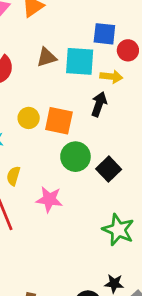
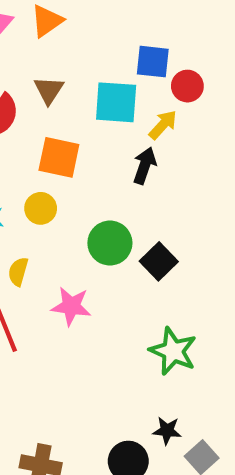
brown triangle: (47, 57) -> (49, 90), moved, turned -40
yellow arrow: (111, 77) -> (163, 125), turned -55
yellow circle: (29, 118) -> (41, 208), moved
orange square: (59, 121) -> (59, 157), moved

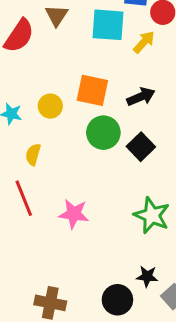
orange square: (59, 157) -> (92, 90), moved
black arrow: (145, 166) -> (141, 97), moved, turned 48
pink star: (71, 306) -> (74, 214), moved

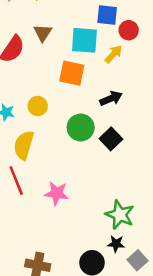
orange square: (92, 90) -> (72, 73), moved
yellow semicircle: (33, 154) -> (24, 145), size x1.6
green star: (152, 215) -> (120, 215), moved

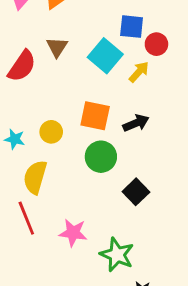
cyan square: (84, 40) -> (105, 56), turned 36
orange square: (72, 73) -> (95, 116), moved
black square: (111, 139) -> (136, 192), moved
green star: (120, 215) -> (117, 255), moved

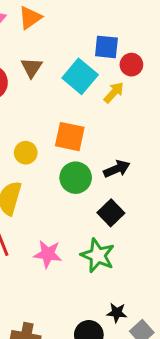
black arrow: (136, 123) -> (117, 169), moved
green star: (117, 255) -> (98, 255), moved

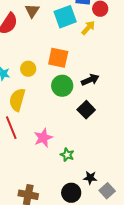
cyan square: (80, 76) -> (65, 17), turned 30
pink star: (48, 254) -> (43, 138), turned -30
green star: (98, 255) -> (67, 155), moved, size x0.6

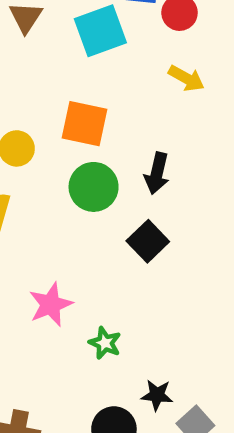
yellow arrow: (88, 28) -> (186, 78), moved, turned 77
black arrow: (90, 80) -> (157, 173), turned 126

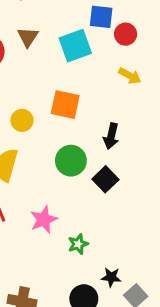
green circle: (94, 187) -> (71, 161), moved
green star: (105, 343) -> (78, 244), turned 30

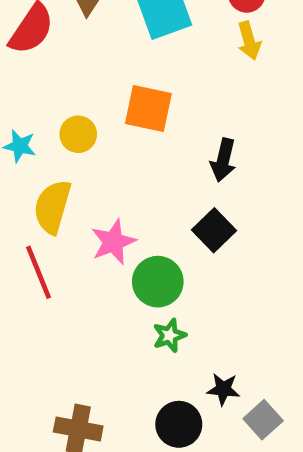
yellow arrow: (130, 76) -> (249, 41), moved, turned 45
green circle: (71, 161) -> (158, 282), moved
pink star: (44, 220) -> (113, 242), moved

